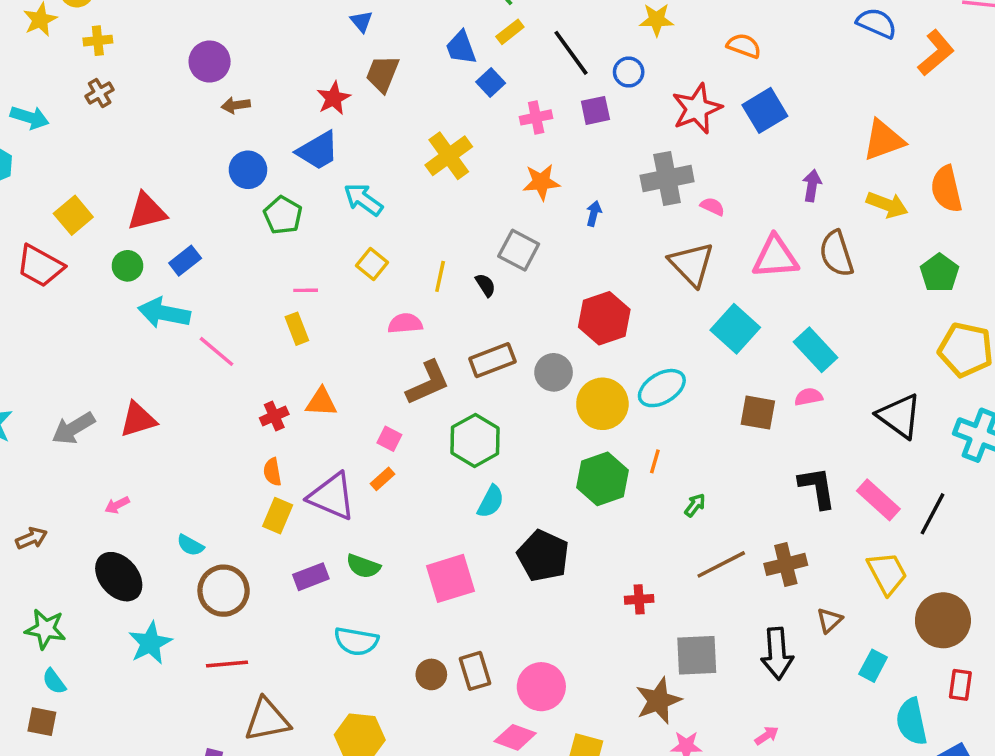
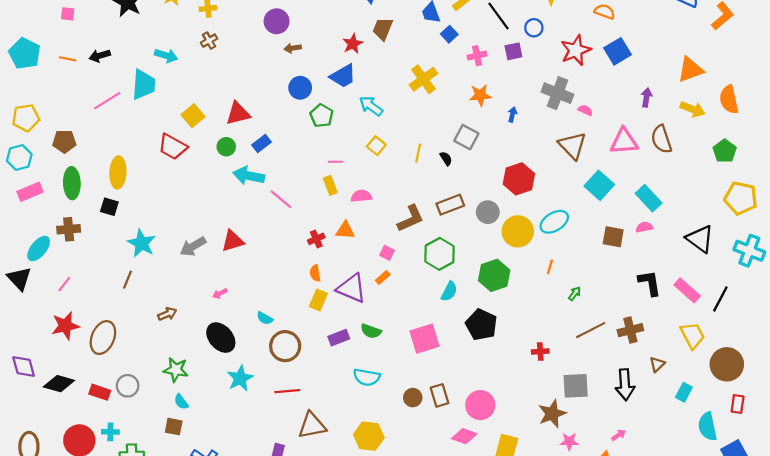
gray cross: (667, 179) -> (557, 93), turned 32
pink semicircle: (405, 323) -> (361, 196), moved
green hexagon: (602, 479) -> (494, 275), moved

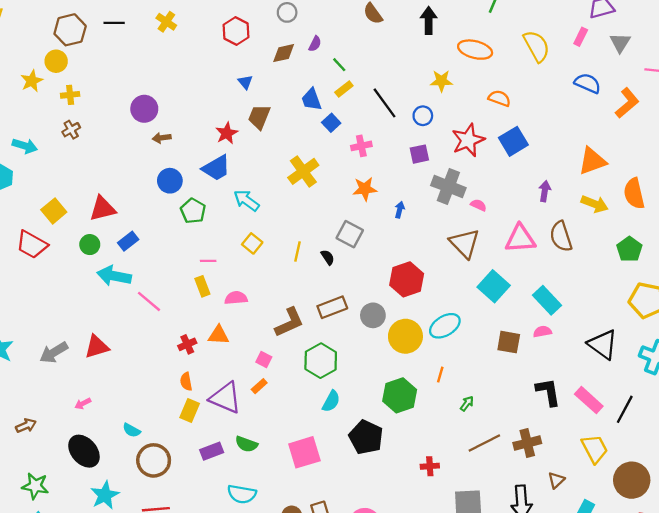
purple square: (513, 51) -> (419, 154), moved
green hexagon: (494, 275) -> (400, 395), moved

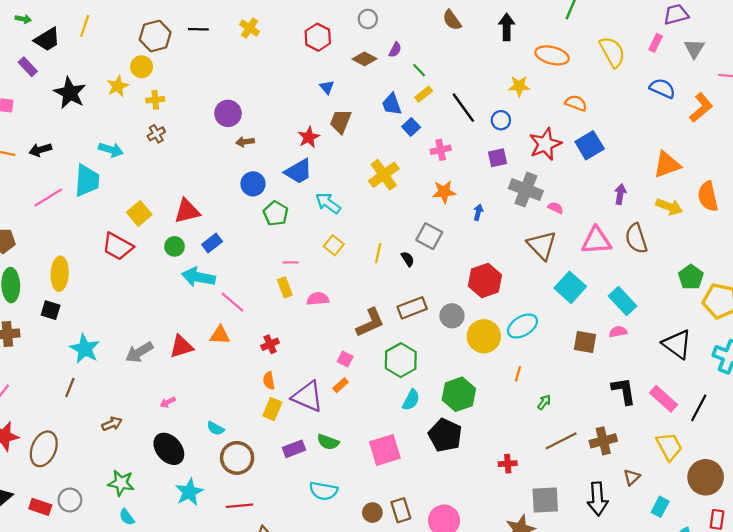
brown diamond: (284, 53) -> (364, 59), turned 40
green pentagon: (629, 249) -> (691, 277), moved
orange triangle: (219, 335) -> (220, 335), moved
green hexagon: (400, 395) -> (459, 394), moved

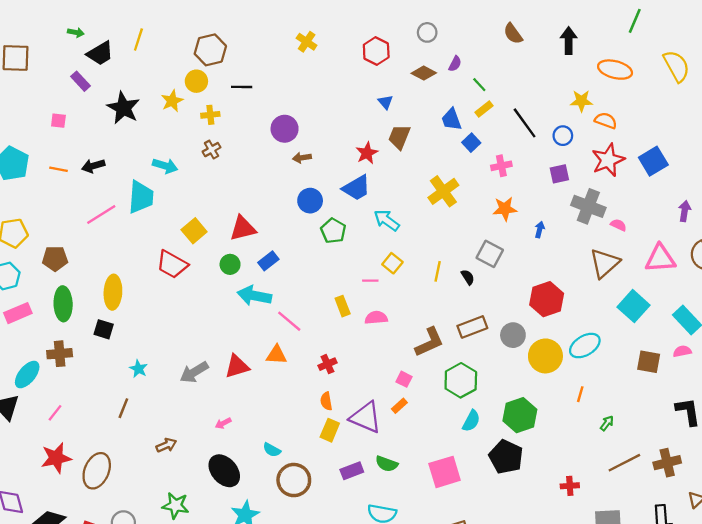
black line: (198, 29) -> (242, 87), moved
orange semicircle: (576, 103) -> (606, 121), moved
brown triangle: (542, 245) -> (605, 263), turned 32
pink line: (291, 262) -> (370, 281), moved
cyan star: (85, 349) -> (138, 369), size x0.6

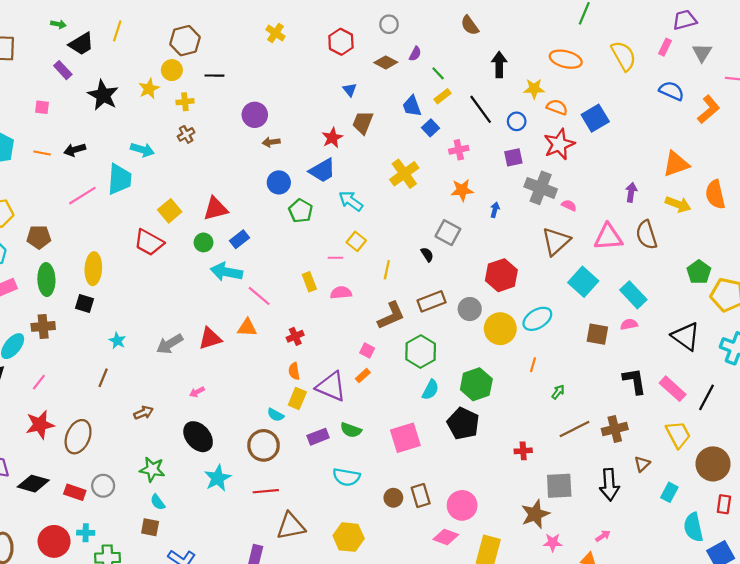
black arrow: (569, 41) -> (499, 65), moved
blue square: (653, 161) -> (595, 118), moved
yellow line: (438, 271) -> (387, 270), moved
cyan semicircle: (272, 450) -> (276, 415), moved

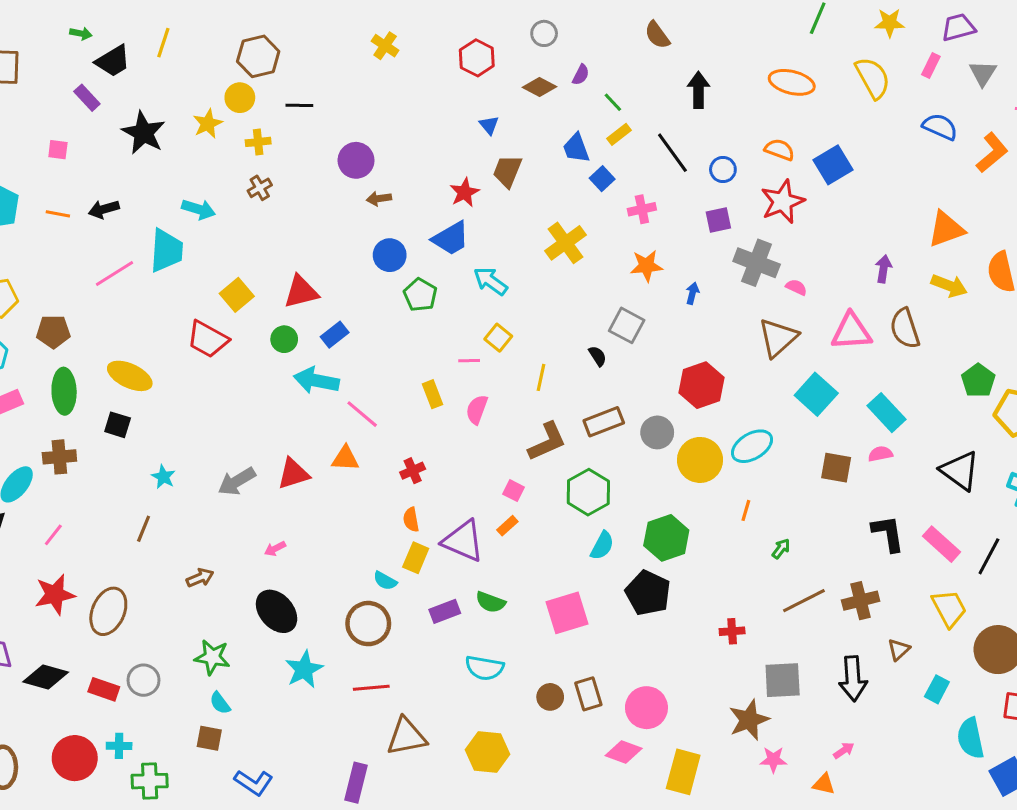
yellow star: (534, 89) -> (890, 23), moved
yellow ellipse: (93, 269) -> (130, 376), turned -68
pink semicircle: (341, 293) -> (477, 410), turned -65

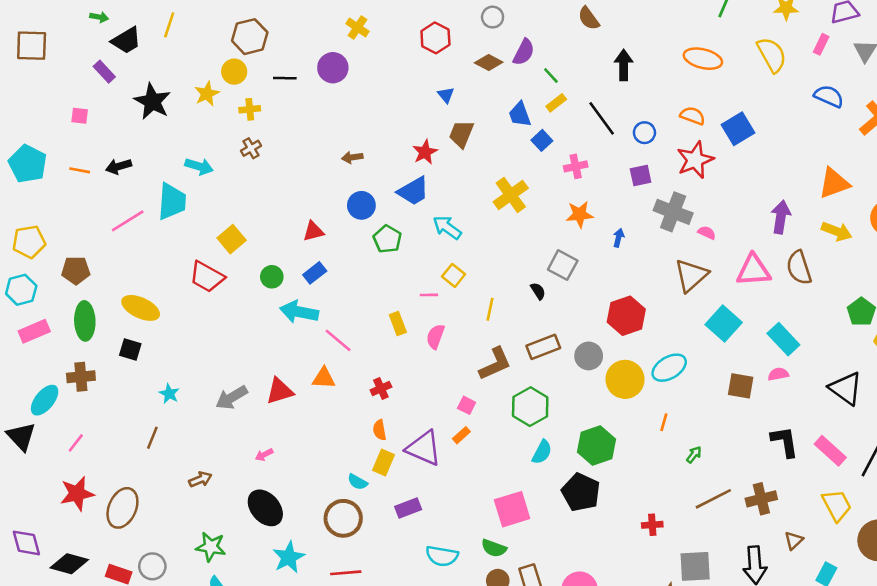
purple semicircle: (581, 75) -> (524, 52), size x1.5
purple circle: (356, 160) -> (333, 68), moved
purple arrow: (883, 269) -> (781, 217), size x1.4
red triangle: (301, 292) -> (313, 231), moved, size x0.7
green semicircle: (491, 602) -> (494, 548), moved

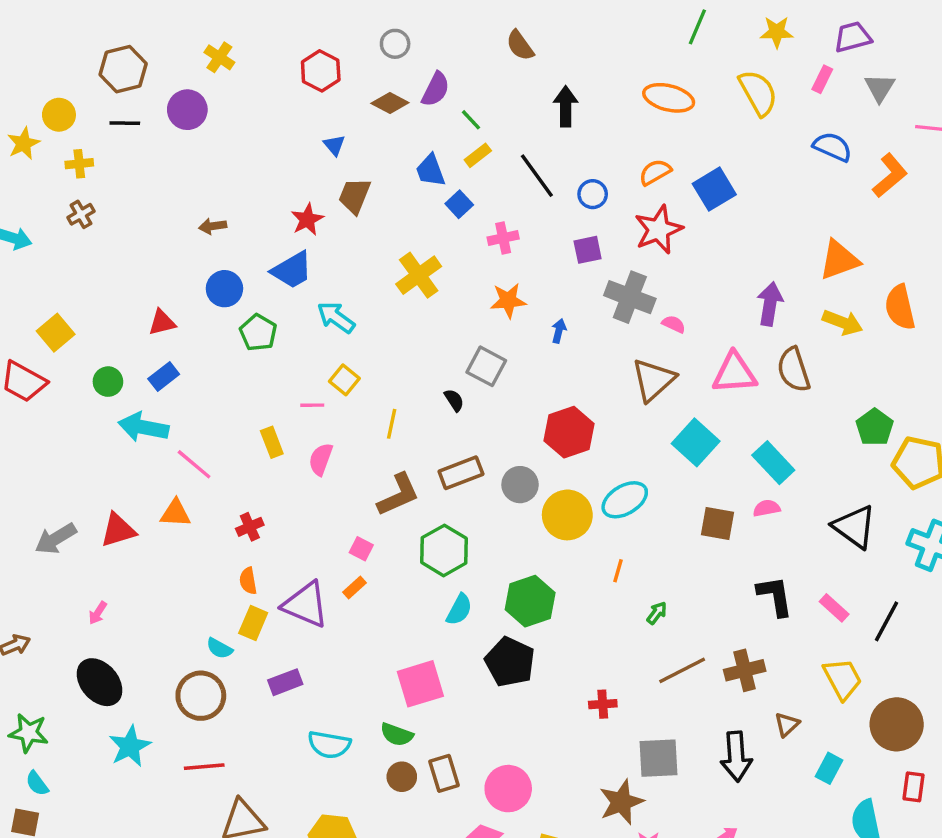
brown hexagon: (250, 37) -> (123, 69), moved
orange semicircle: (693, 116) -> (655, 172), turned -50
pink rectangle: (830, 451) -> (834, 608), size x0.7
pink arrow: (264, 455) -> (98, 613), turned -30

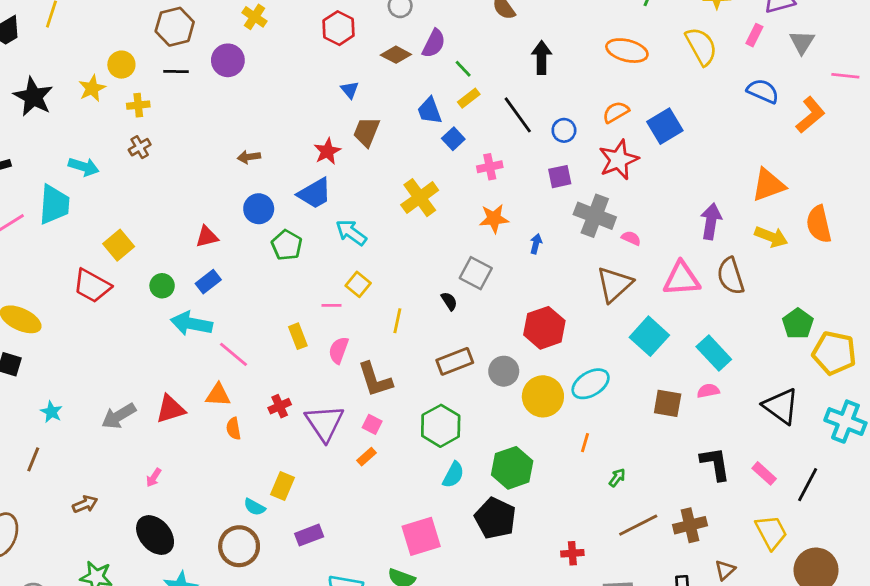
brown L-shape: (398, 495) -> (375, 380), moved, turned 96
orange semicircle: (248, 581) -> (233, 429), moved
purple triangle: (306, 604) -> (325, 423), moved, turned 33

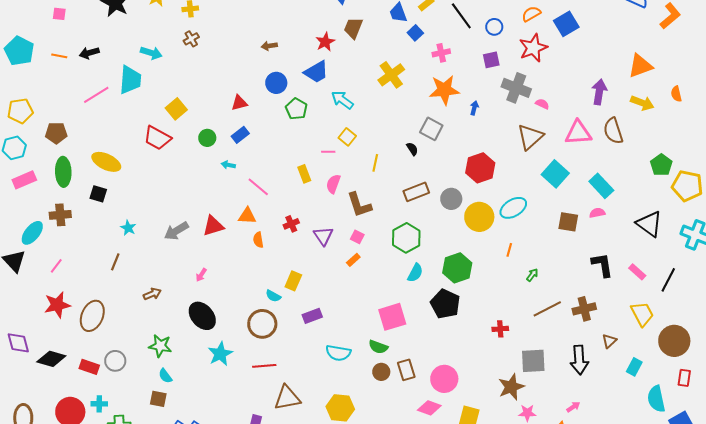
orange star: (494, 219) -> (444, 90), size x1.4
orange semicircle: (819, 224) -> (676, 94), size x0.6
cyan arrow: (191, 324) -> (228, 165), size x0.5
purple triangle: (325, 423) -> (323, 236), size x0.7

